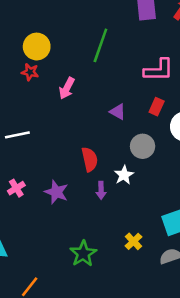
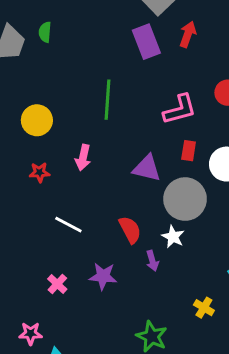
red star: (30, 72) -> (40, 172), moved
purple triangle: (118, 112) -> (147, 168), size x1.5
white line: (17, 135) -> (68, 225), moved, turned 55
gray circle: (143, 146) -> (185, 199), size x1.5

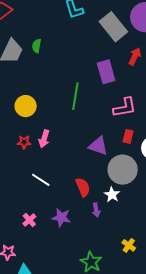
purple rectangle: (146, 42) -> (106, 72), moved
pink arrow: (83, 158) -> (44, 139), moved

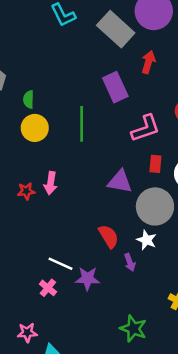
green semicircle: (37, 46) -> (29, 99), moved
yellow circle: (26, 106) -> (35, 128), moved
white line: (41, 180) -> (61, 264), moved

